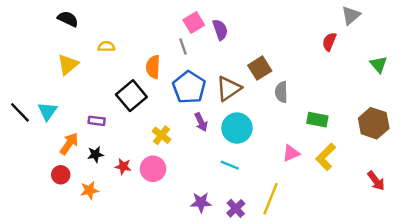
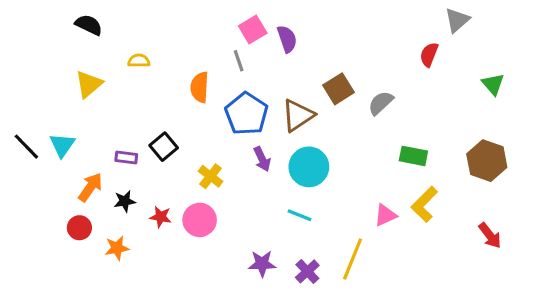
gray semicircle: (281, 92) -> (381, 103), moved, turned 48
black square: (131, 96) -> (164, 147), moved, size x0.7
pink triangle: (291, 153) -> (385, 215), moved

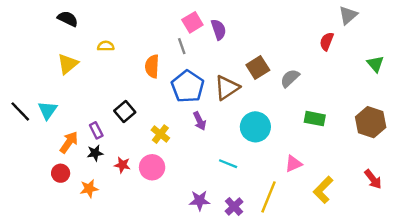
purple rectangle: (126, 158) -> (96, 130), moved, turned 56
cyan circle: (309, 167) -> (255, 127), moved
yellow L-shape: (424, 204) -> (323, 190), moved

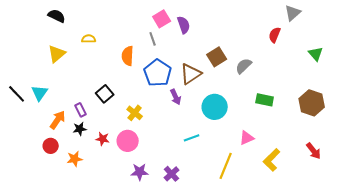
purple arrow: (200, 121) -> (176, 97), moved
cyan line: (228, 164) -> (192, 138), turned -42
purple star: (200, 201) -> (140, 172), moved
purple cross: (234, 206) -> (172, 174), moved

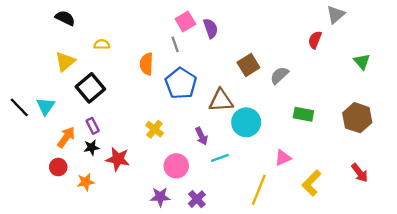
brown triangle: (191, 74) -> (221, 101), moved, turned 30
black square: (105, 94) -> (90, 88), moved, size x1.4
purple arrow: (176, 97) -> (201, 136), moved
red star: (103, 139) -> (118, 159), size x1.5
pink circle: (128, 141) -> (176, 166), moved

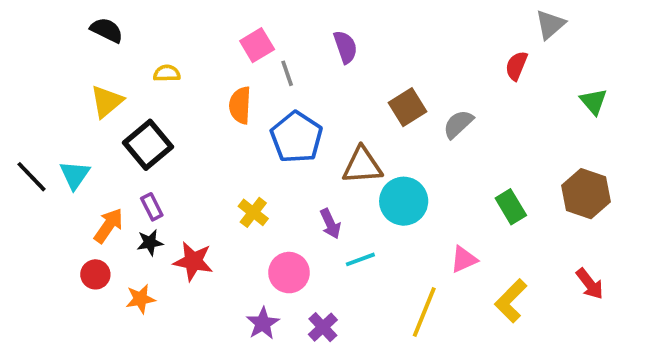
pink square: (185, 21) -> (257, 45), moved
green rectangle: (303, 114) -> (511, 207), moved, turned 48
purple star: (160, 197) -> (263, 323), turned -30

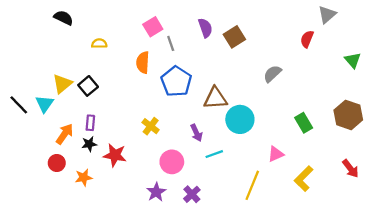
yellow triangle: (107, 102) -> (62, 84), moved
brown square: (407, 107) -> (234, 37), moved
black square: (148, 145) -> (88, 86), size x0.7
purple rectangle: (152, 207) -> (90, 123), turned 32

